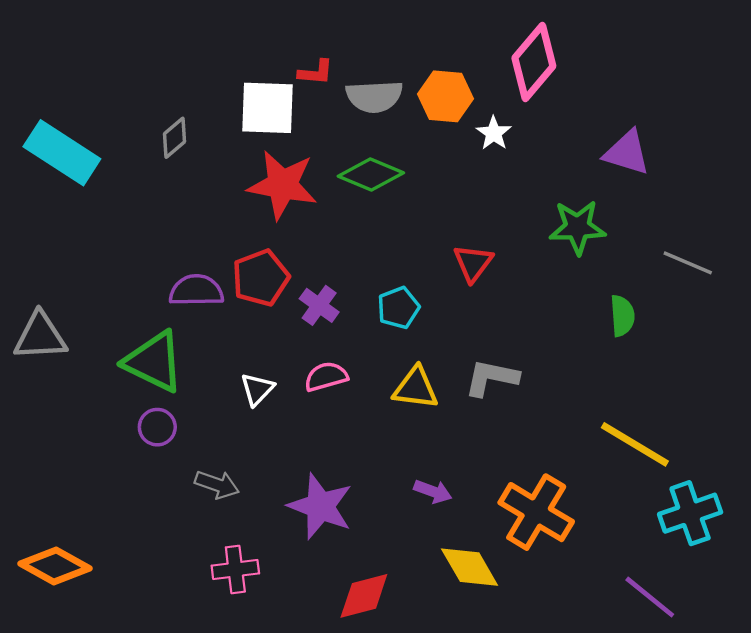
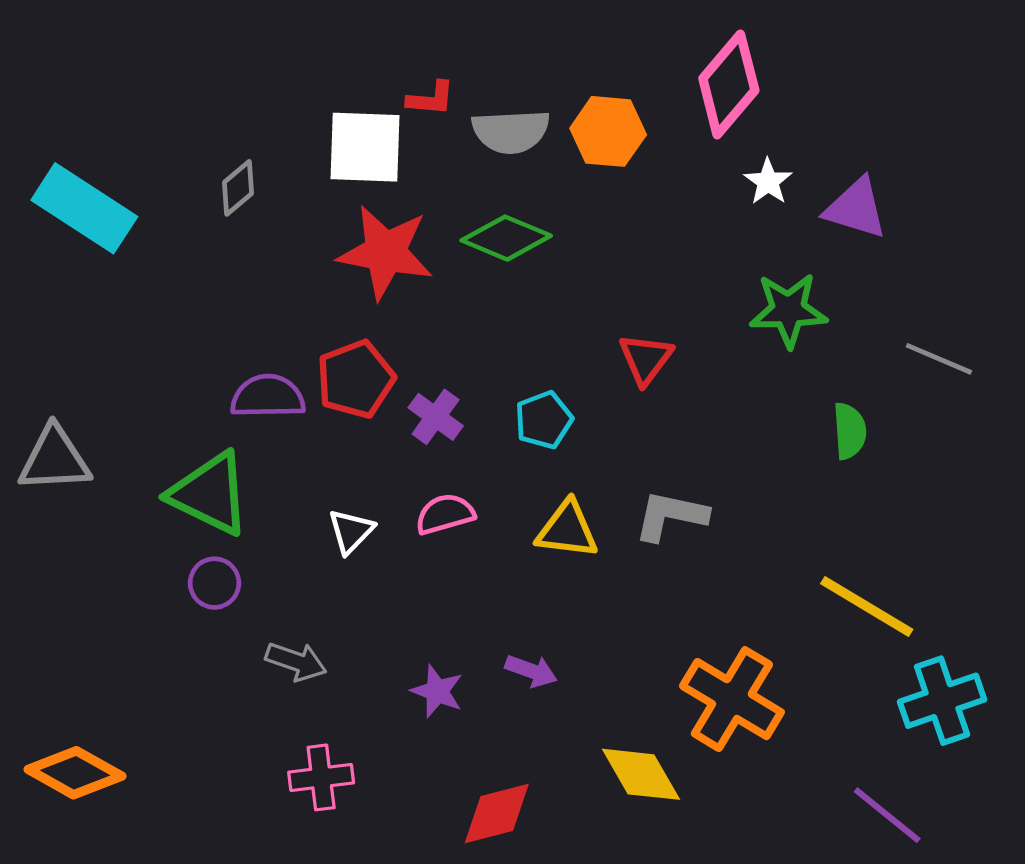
white star: (494, 133) -> (768, 182), moved
purple arrow: (433, 491) -> (531, 671), moved
purple star: (320, 506) -> (437, 691), size x0.6

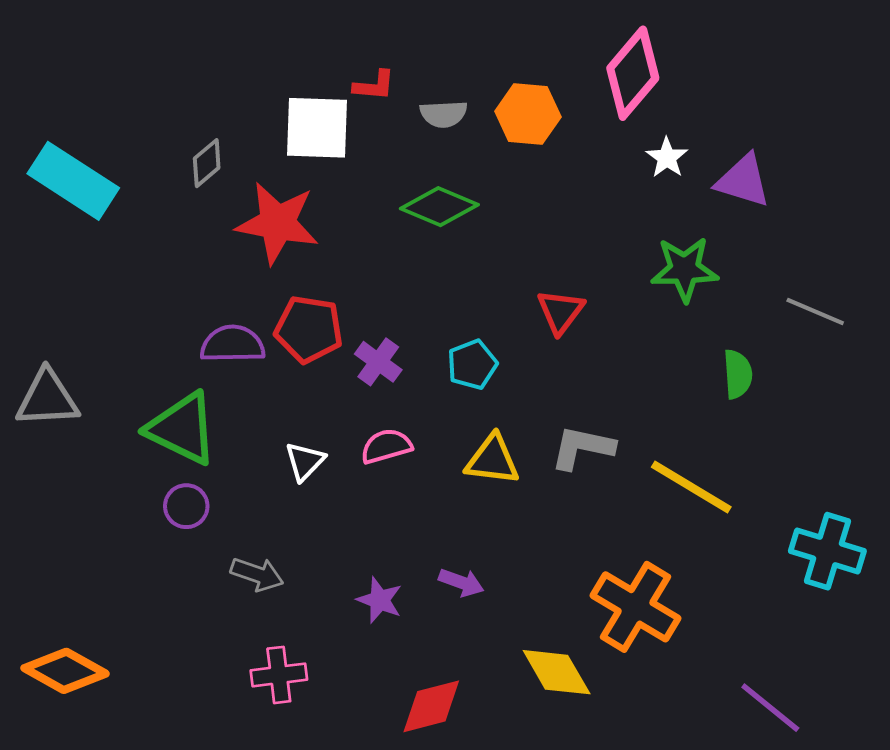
gray semicircle: (511, 131) -> (444, 114), size x0.7
red star: (385, 252) -> (277, 223), moved
red pentagon: (356, 379) -> (309, 329), turned 30
yellow line: (867, 607) -> (691, 487), moved
cyan cross: (942, 701) -> (827, 551), moved, turned 36

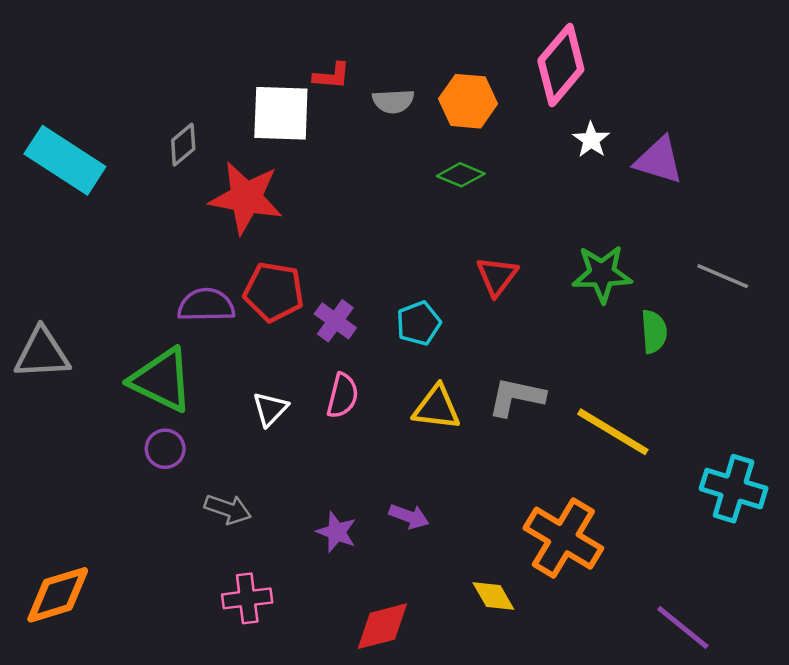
green diamond: (439, 207) -> (461, 175), moved, size x0.7
green star: (685, 269) -> (602, 274), moved
pink semicircle: (386, 446) -> (343, 396), turned 120
orange diamond: (65, 671) -> (58, 595), turned -46
yellow diamond: (557, 672) -> (493, 596), size x0.7

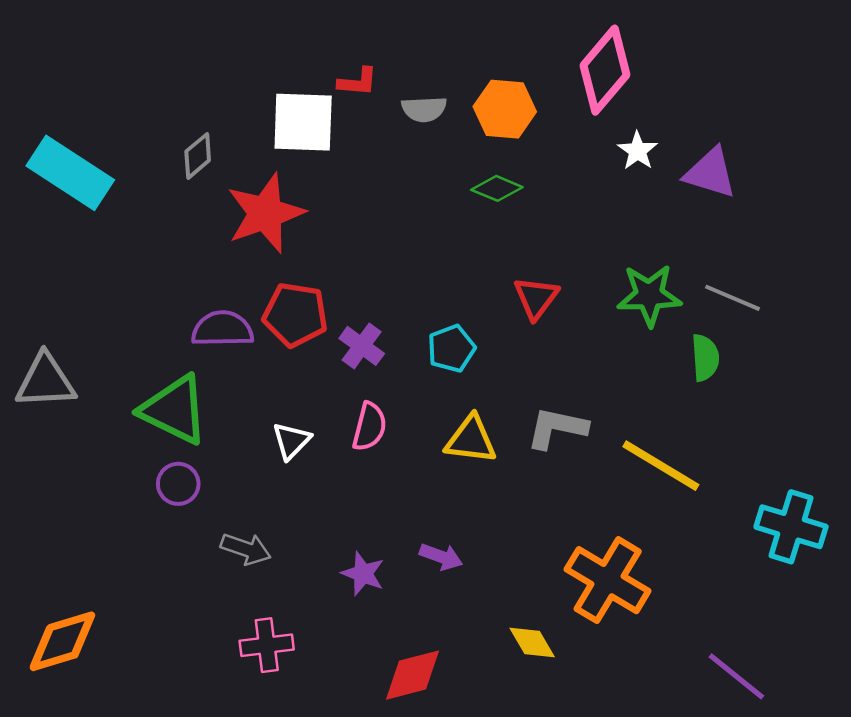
red star: (246, 198) -> (265, 213), turned -30
gray line: (723, 276) -> (732, 298), moved

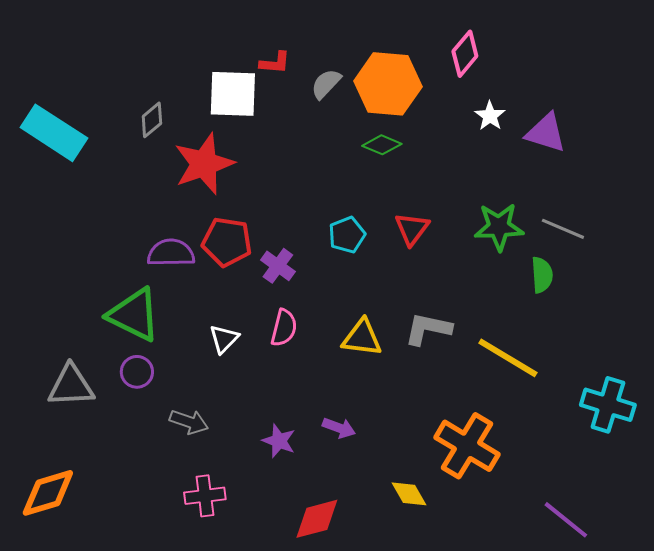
pink diamond: (605, 70) -> (465, 54), size x0.7
gray semicircle: (424, 109) -> (326, 84), turned 136
orange hexagon: (505, 109) -> (388, 84), size x1.4
cyan pentagon: (451, 349) -> (347, 235), moved
gray triangle: (46, 381) -> (71, 386), moved

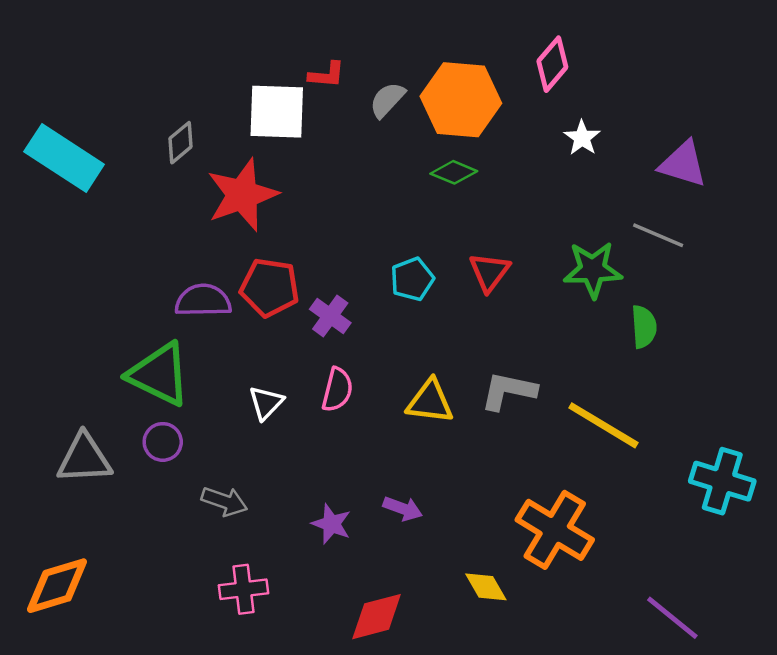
purple triangle: (546, 133) -> (683, 164), moved
gray line: (563, 229) -> (658, 235), moved

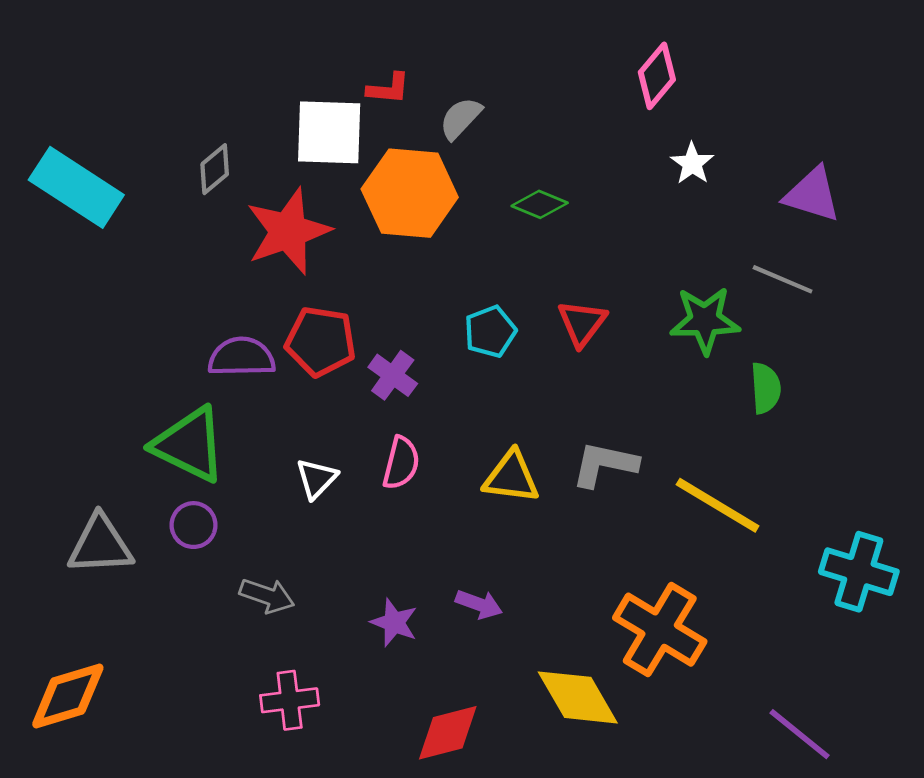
orange hexagon: (461, 100) -> (410, 193), moved
yellow diamond: (486, 587) -> (578, 697), size x1.6

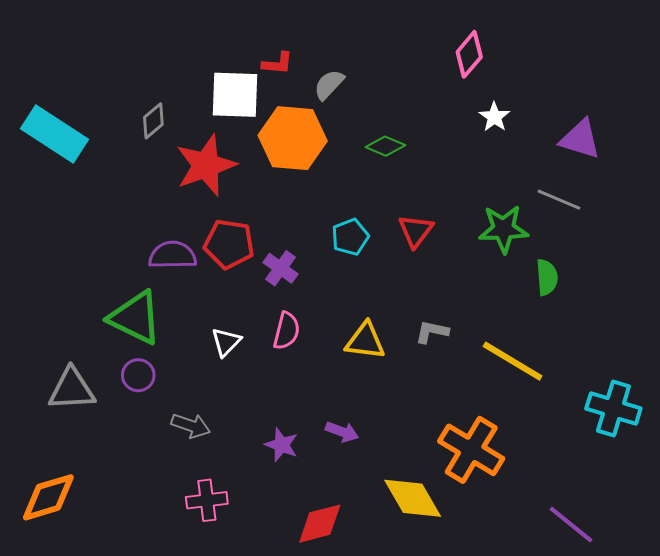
gray L-shape: (605, 464) -> (432, 332), size x0.7

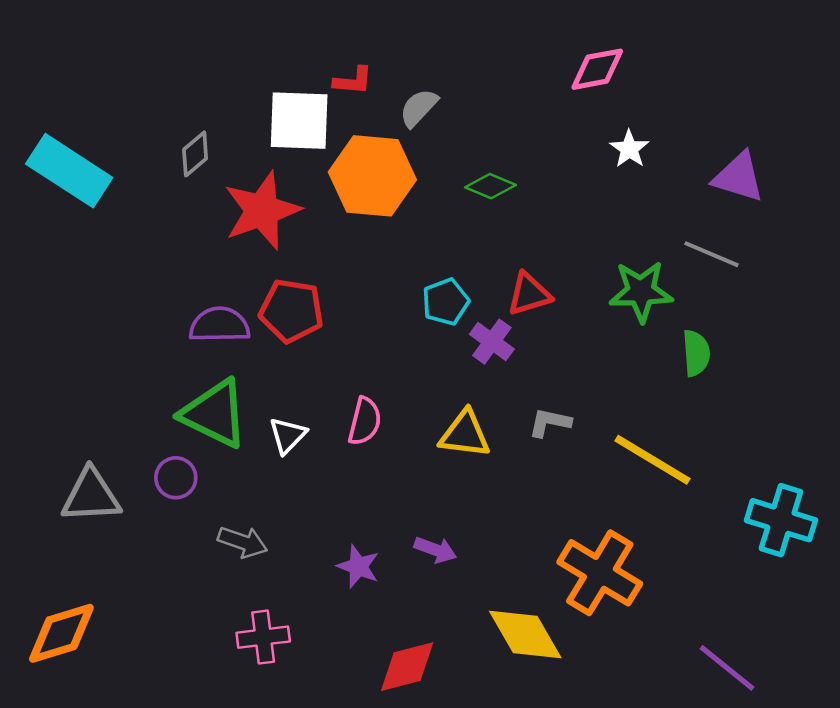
pink diamond: (469, 54) -> (597, 69), turned 39
red triangle: (416, 231) -> (529, 294), turned 36
purple cross: (280, 268) -> (492, 342), moved
green triangle: (135, 318) -> (214, 414), moved

